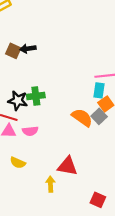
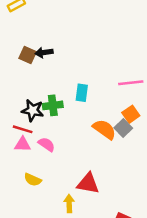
cyan rectangle: (99, 90) -> (82, 93), moved
pink semicircle: (30, 131) -> (46, 144), turned -140

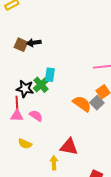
cyan rectangle: (82, 93) -> (50, 75), moved
green cross: (53, 105) -> (41, 85), turned -35
red line: (23, 129) -> (17, 104), turned 70

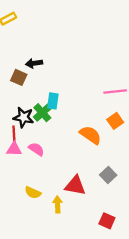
brown square: (21, 45) -> (19, 77), moved
gray square: (97, 103) -> (108, 175), moved
yellow semicircle: (25, 144) -> (33, 193), moved

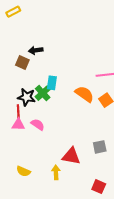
orange semicircle: (90, 135) -> (84, 94), moved
gray square: (108, 175) -> (100, 147), turned 32
yellow semicircle: (33, 193) -> (23, 171), moved

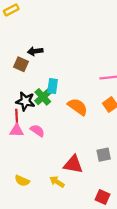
orange semicircle: (84, 94) -> (78, 107), moved
yellow arrow: (56, 172) -> (57, 182), turned -56

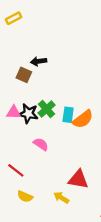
cyan rectangle: (53, 86) -> (68, 115), moved
orange semicircle: (78, 107) -> (83, 119), turned 108
red line: (17, 118) -> (16, 170), moved, turned -49
pink triangle: (17, 131) -> (14, 112), moved

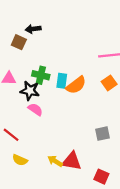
green cross: (47, 109) -> (41, 75), turned -35
black star: (28, 114) -> (30, 91), moved
red triangle: (78, 179) -> (72, 161), moved

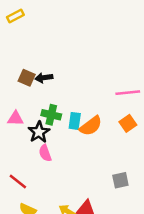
black arrow: (33, 29) -> (44, 78), moved
black star: (30, 91) -> (39, 132), turned 30
pink semicircle: (35, 109) -> (45, 153), turned -144

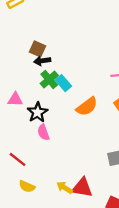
brown square: (27, 78) -> (38, 49), moved
green cross: (51, 115) -> (49, 79), moved, turned 36
cyan rectangle: (75, 121) -> (63, 83), moved, turned -49

